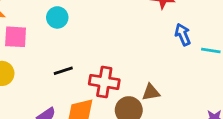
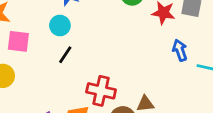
black line: (63, 71) -> (65, 55), moved, turned -42

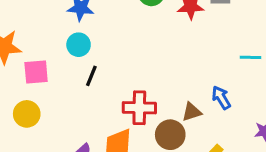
blue arrow: (180, 50) -> (221, 98), moved

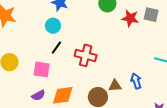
pink square: (36, 72) -> (42, 69), moved
red cross: (139, 108) -> (86, 55), moved

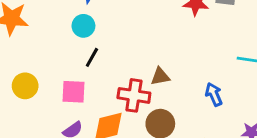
red cross: (86, 55) -> (134, 95), moved
brown triangle: (115, 86) -> (160, 76), moved

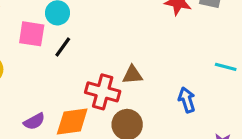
pink square: (74, 92) -> (32, 34), moved

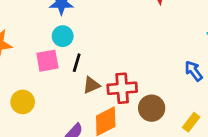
brown triangle: (132, 75) -> (91, 85), moved

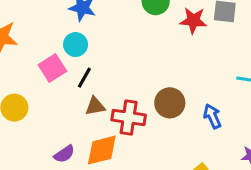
pink square: (47, 61) -> (52, 68), turned -35
brown circle: (152, 108) -> (170, 103), moved

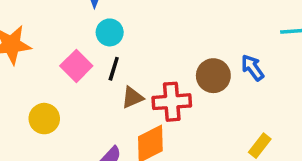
cyan circle: (76, 45) -> (110, 32), moved
blue arrow: (212, 116) -> (253, 68), moved

